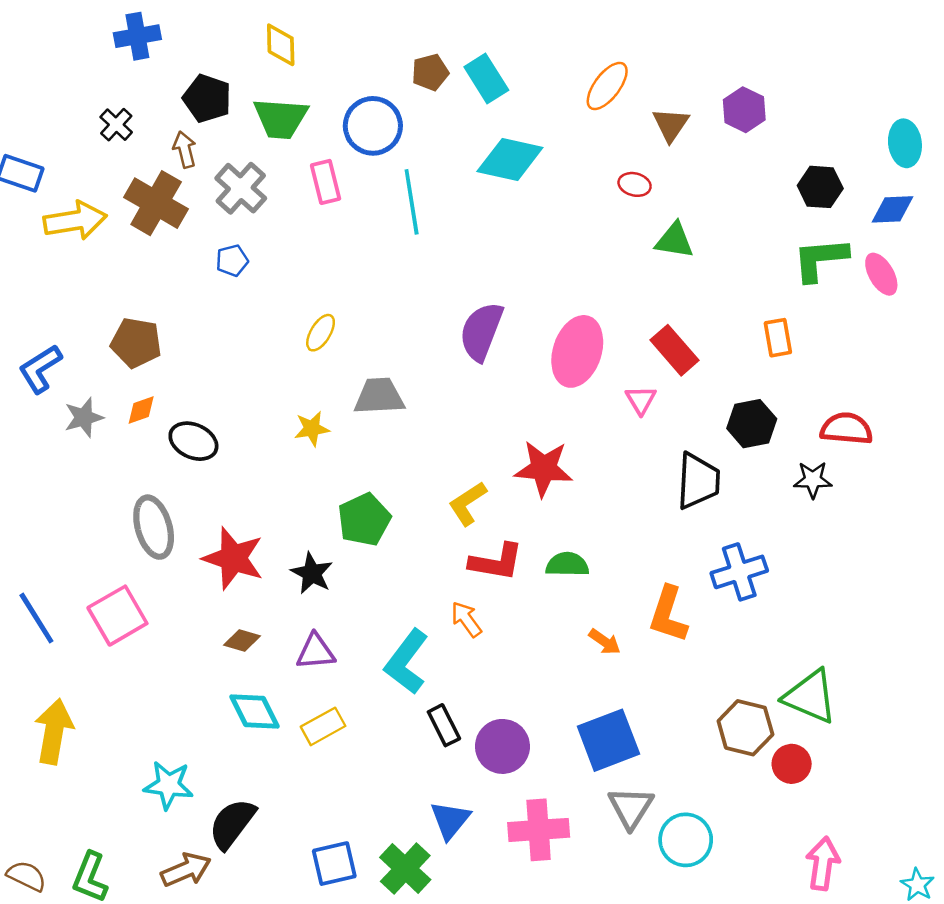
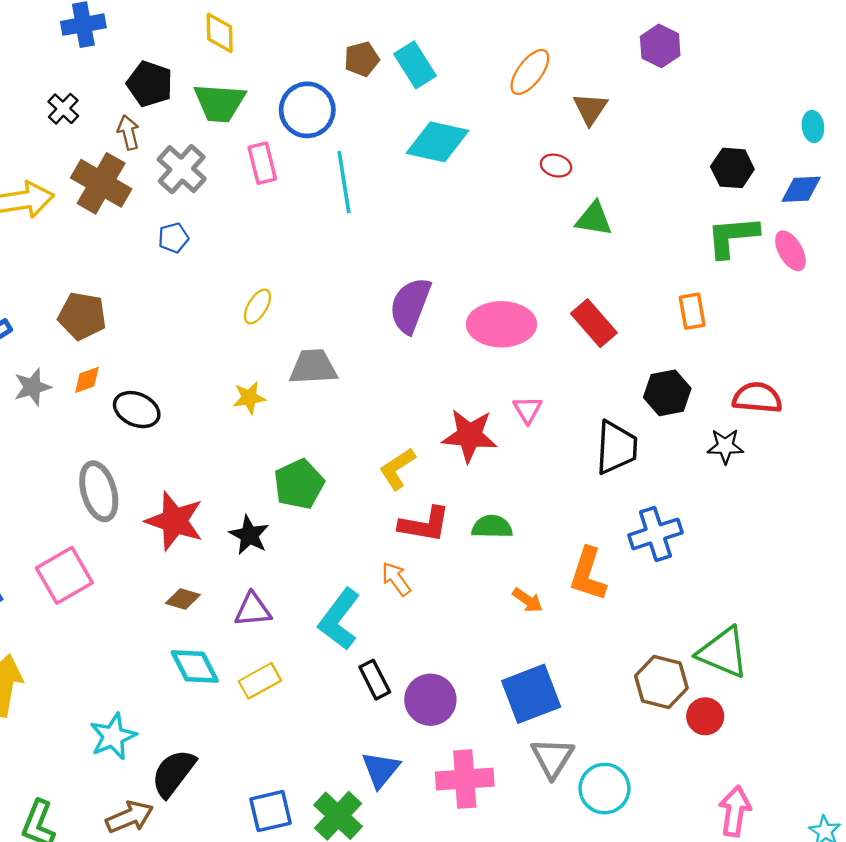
purple hexagon: (744, 110) -> (660, 46), moved
cyan ellipse: (905, 143) -> (813, 126), size x0.7
pink ellipse: (577, 351) -> (501, 324), turned 72
pink triangle: (641, 400) -> (528, 410), moved
cyan star: (169, 785) -> (113, 736), turned -30

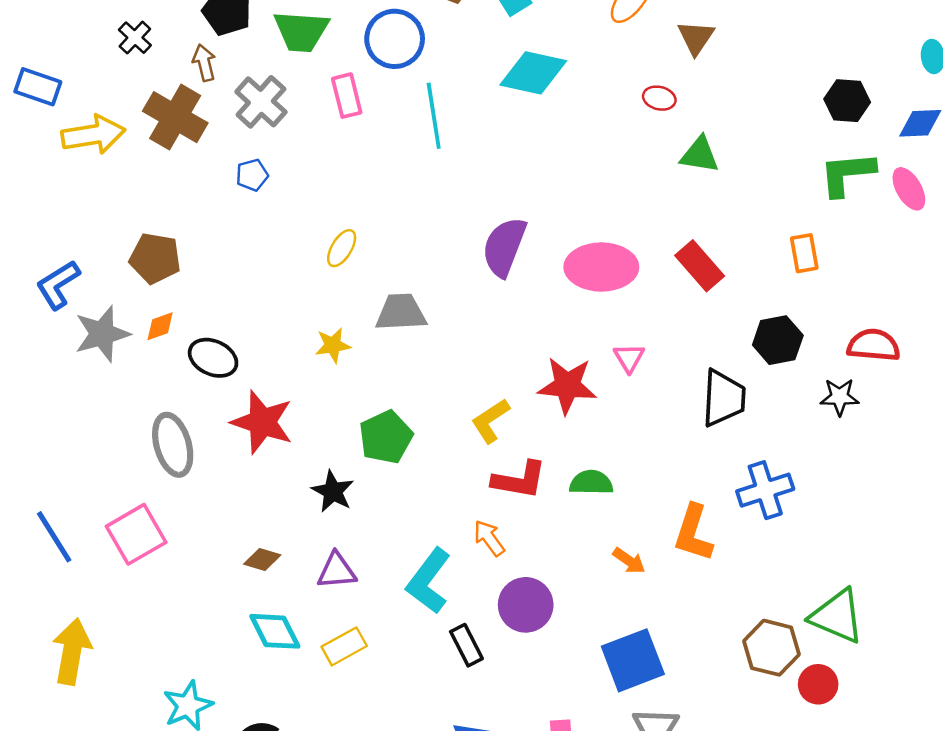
gray star: (32, 387) -> (102, 334), size x1.4
red star: (175, 521) -> (262, 422), moved
purple circle: (430, 700) -> (526, 605), moved

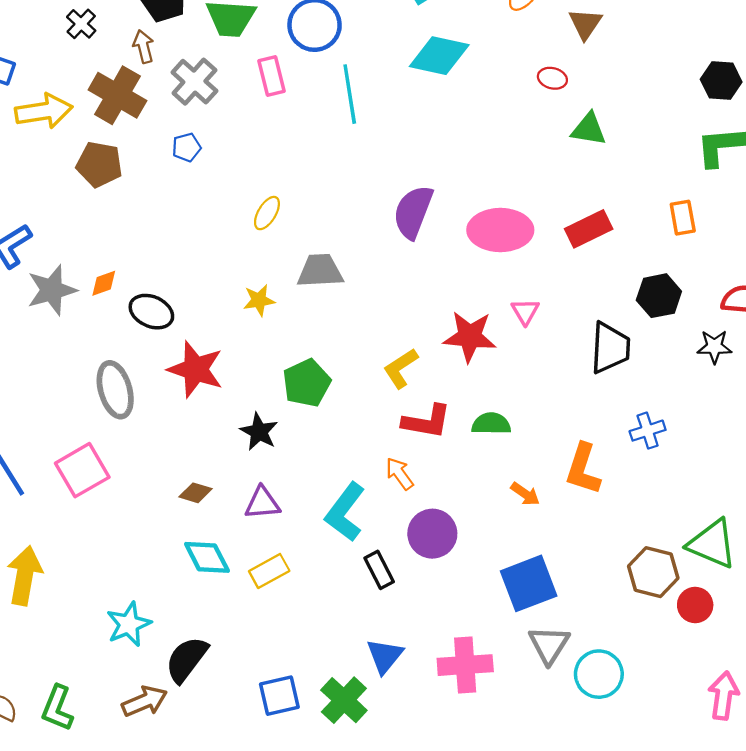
brown pentagon: (155, 258) -> (99, 164), moved
red rectangle: (700, 266) -> (589, 229), turned -75
blue cross: (765, 490) -> (648, 431), size x0.7

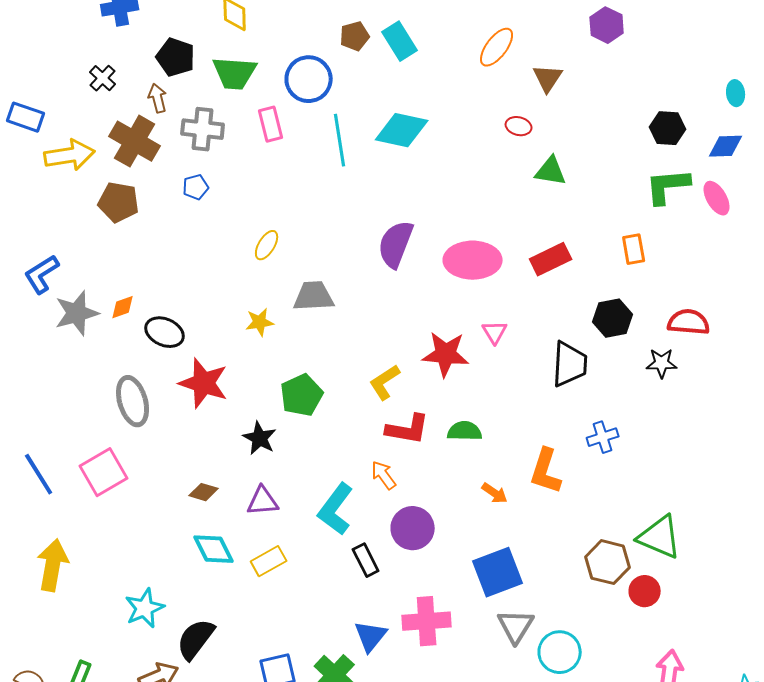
cyan diamond: (439, 56) -> (402, 130), moved
gray cross: (194, 82) -> (203, 129), turned -36
pink cross: (465, 665) -> (427, 621), moved

